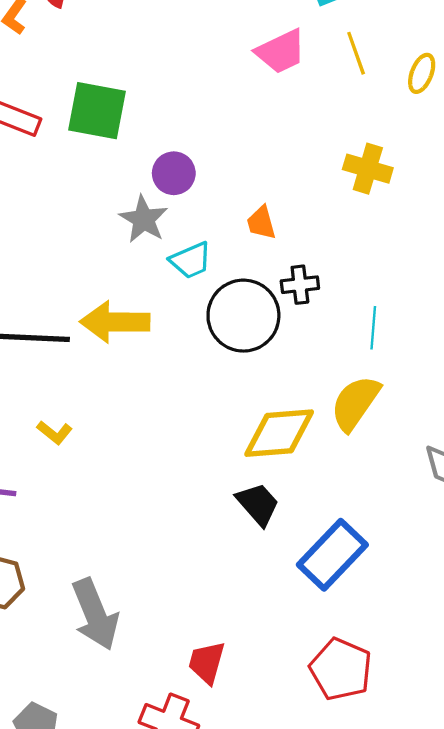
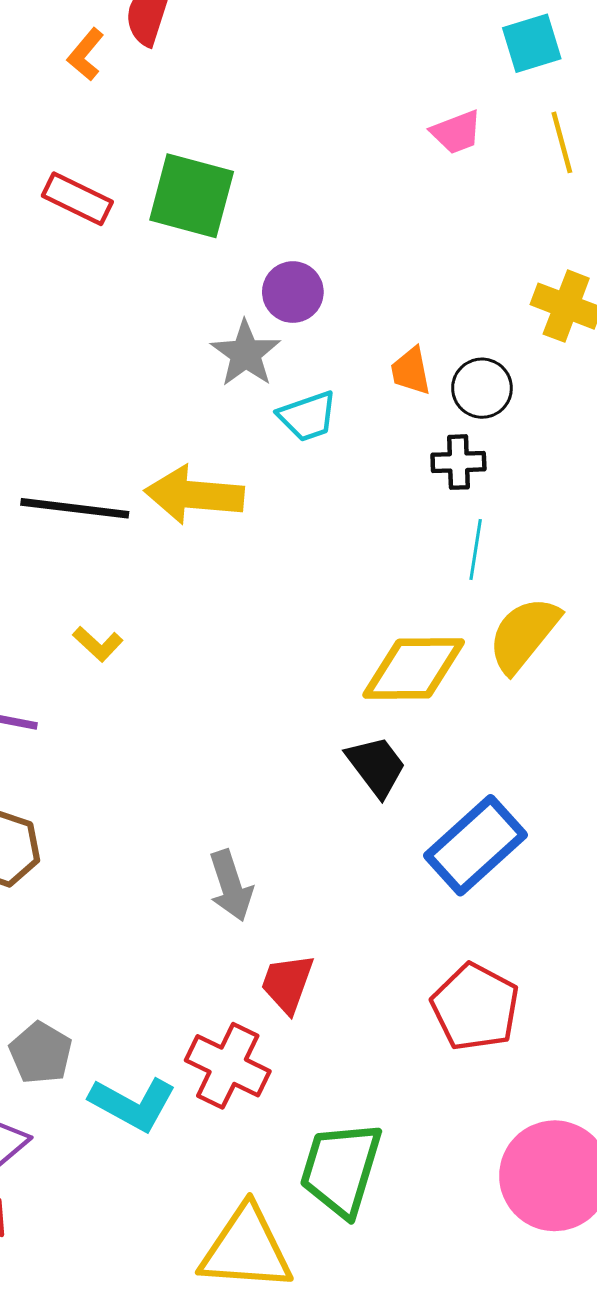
pink trapezoid: (281, 51) -> (456, 132), size x0.7
black circle: (243, 316) -> (482, 388), moved, size x0.6
cyan line: (373, 328) -> (476, 549), moved
gray arrow: (95, 614) -> (231, 886), moved, size x0.7

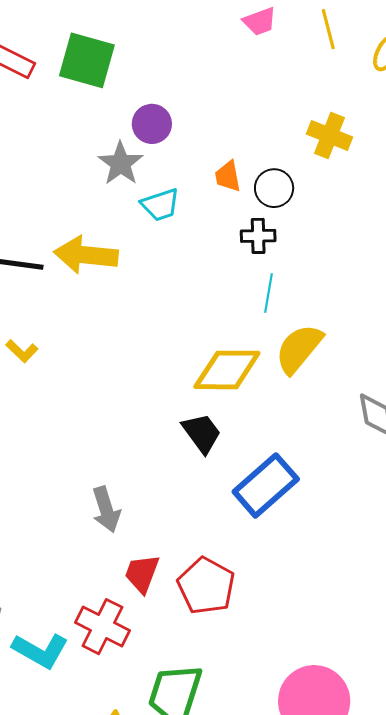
red pentagon: (475, 1007) -> (206, 586), moved

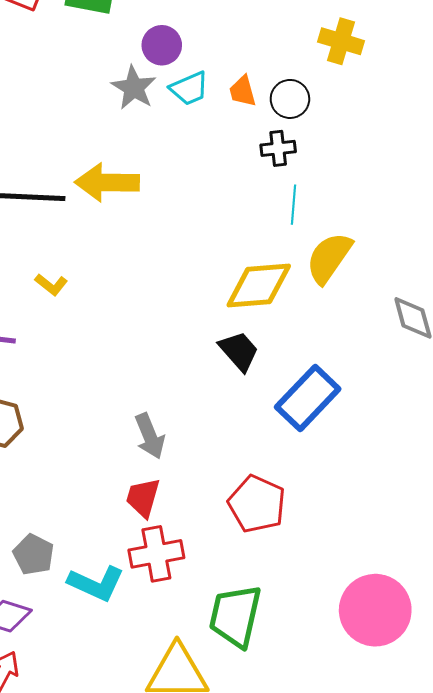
cyan trapezoid: (160, 205) -> (189, 88), moved
red trapezoid: (142, 574) -> (143, 498), moved
red cross: (103, 627) -> (156, 554), turned -32

